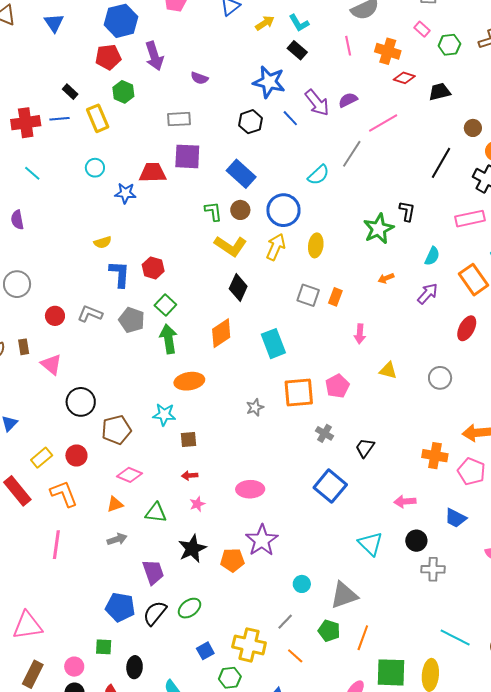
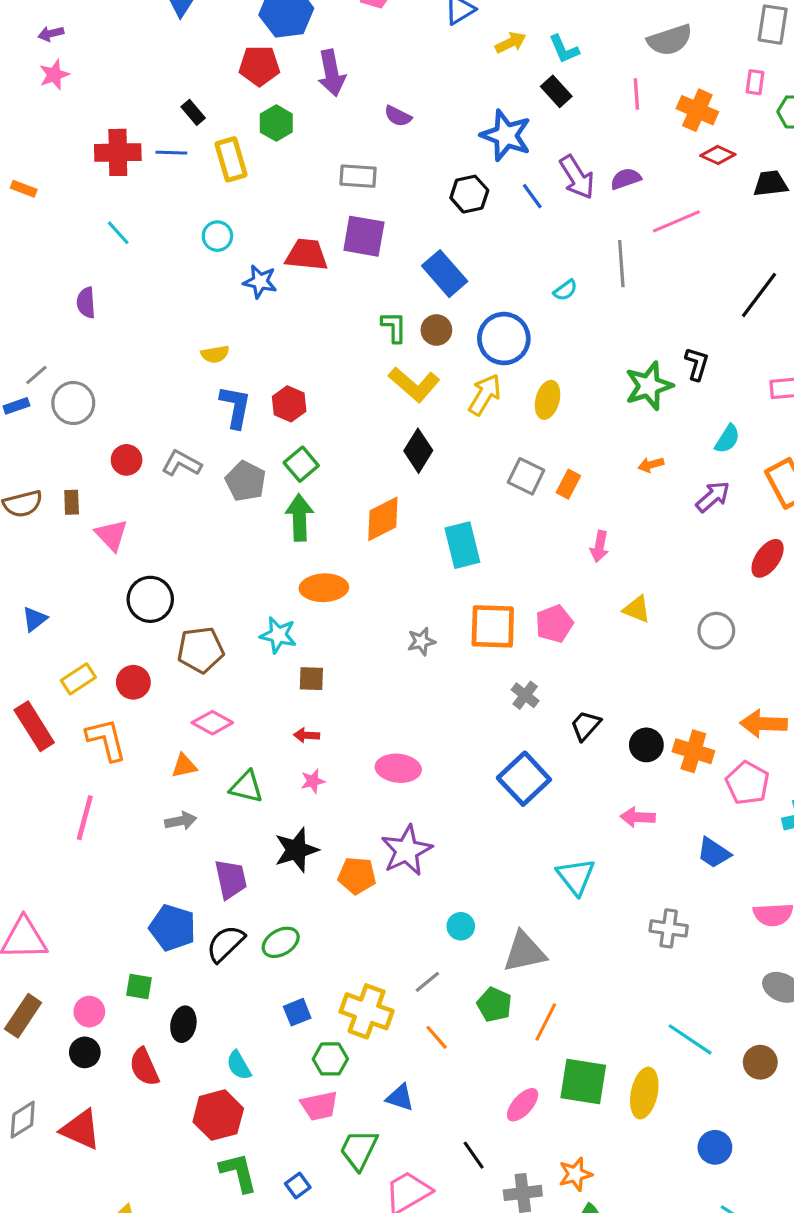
pink rectangle: (422, 29) -> (755, 82), turned 49
gray line: (352, 154) -> (621, 264), turned -44
cyan semicircle: (318, 175) -> (565, 290), size x0.7
black circle: (416, 541) -> (646, 745), moved

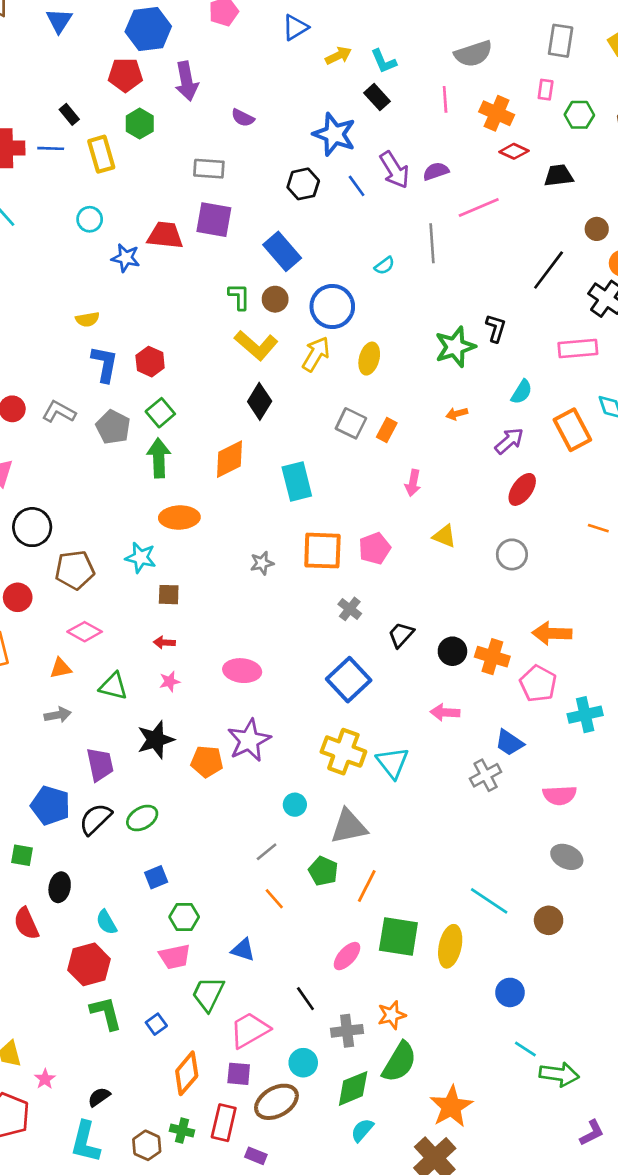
red ellipse: (768, 558) -> (522, 489), moved
gray cross: (669, 928) -> (486, 775), moved, turned -36
yellow cross: (367, 1011) -> (343, 752), moved

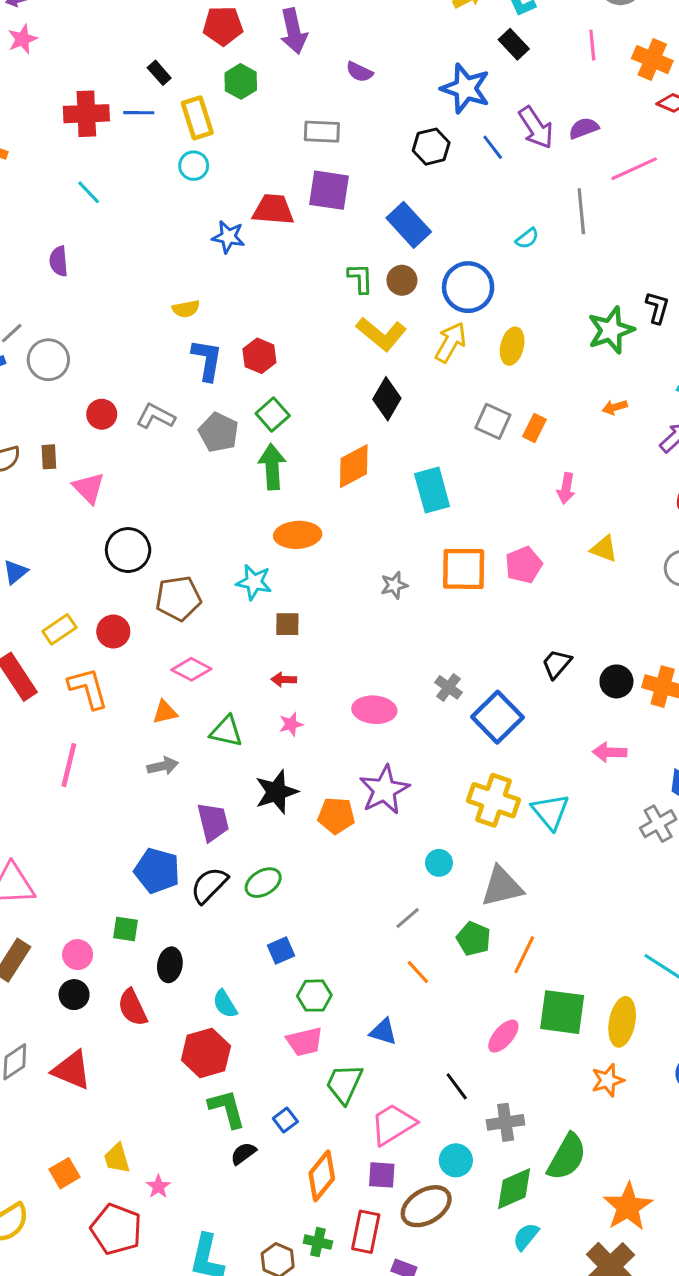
cyan circle: (90, 219) -> (194, 166), moved
gray cross: (350, 609) -> (448, 687), moved
orange star: (392, 1015) -> (608, 1080), moved
black semicircle: (99, 1097) -> (243, 1153), moved

